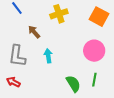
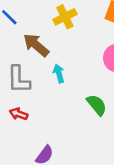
brown arrow: (34, 32) -> (36, 45), size x1.5

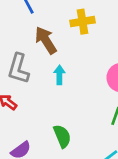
green semicircle: (97, 105) -> (62, 136), moved

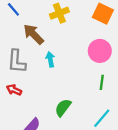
green semicircle: (62, 136) -> (63, 108), turned -108

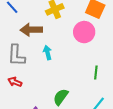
brown arrow: (33, 34) -> (31, 30), turned -45
pink circle: (100, 51) -> (84, 32), moved

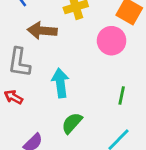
cyan arrow: (48, 53) -> (60, 83), moved, size x1.5

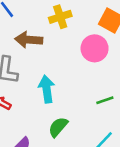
green line: (122, 96) -> (105, 100), turned 60

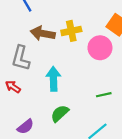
yellow cross: (60, 17) -> (71, 31), moved

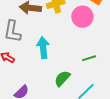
green semicircle: (60, 113) -> (62, 78), moved

